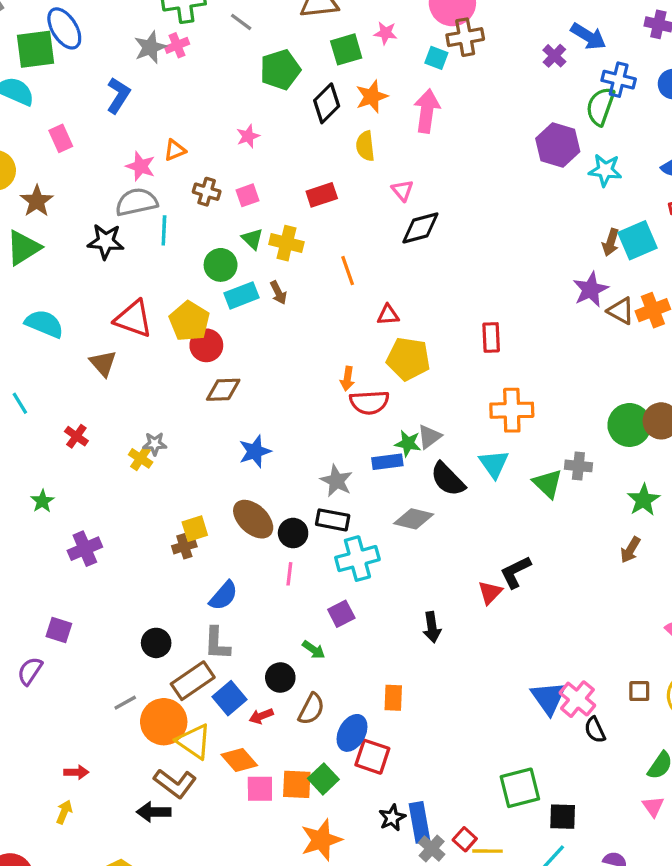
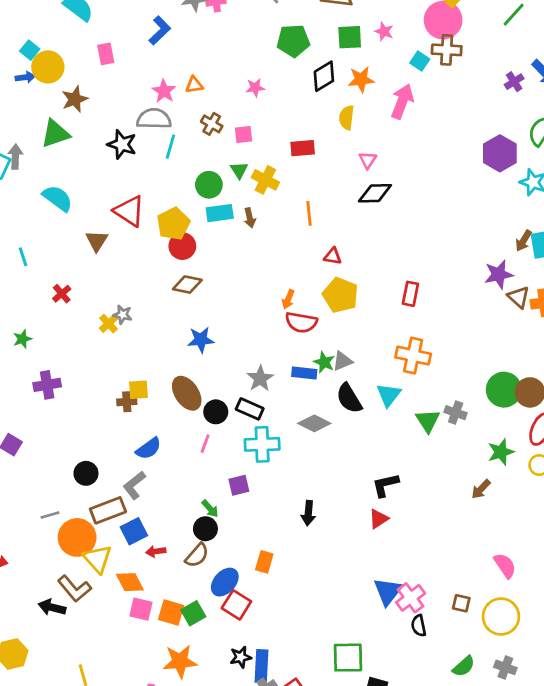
red triangle: (490, 593) -> (379, 519), moved
gray L-shape: (217, 643) -> (134, 485), turned 36
black circle: (280, 678) -> (205, 529), moved

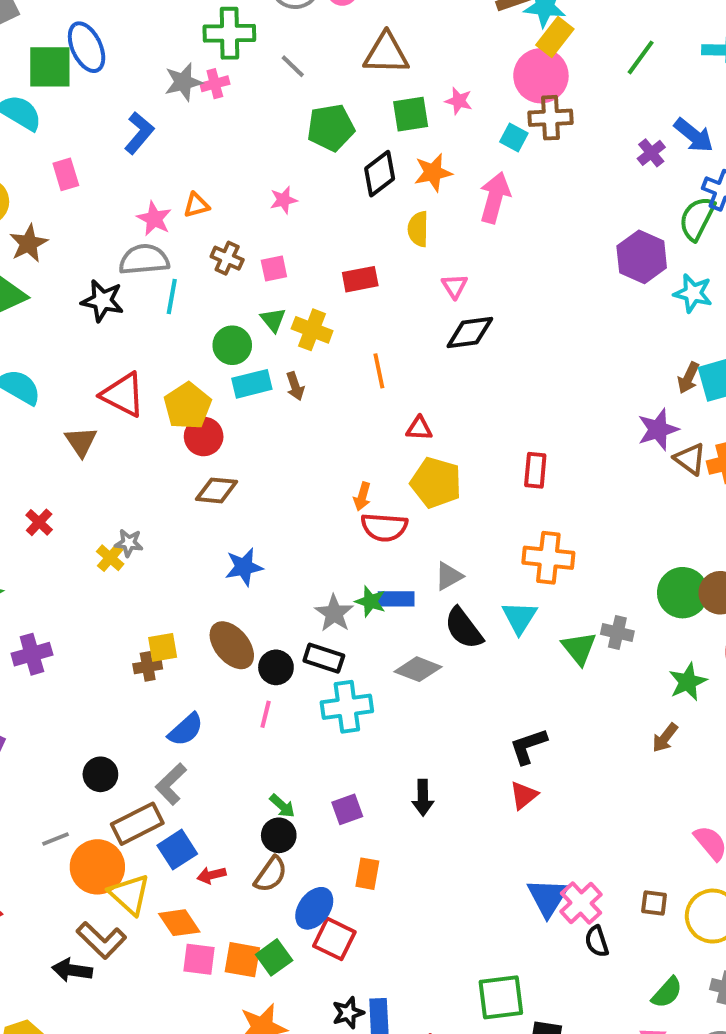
green star: (324, 362) -> (370, 601), moved
purple square: (239, 485) -> (347, 809), moved

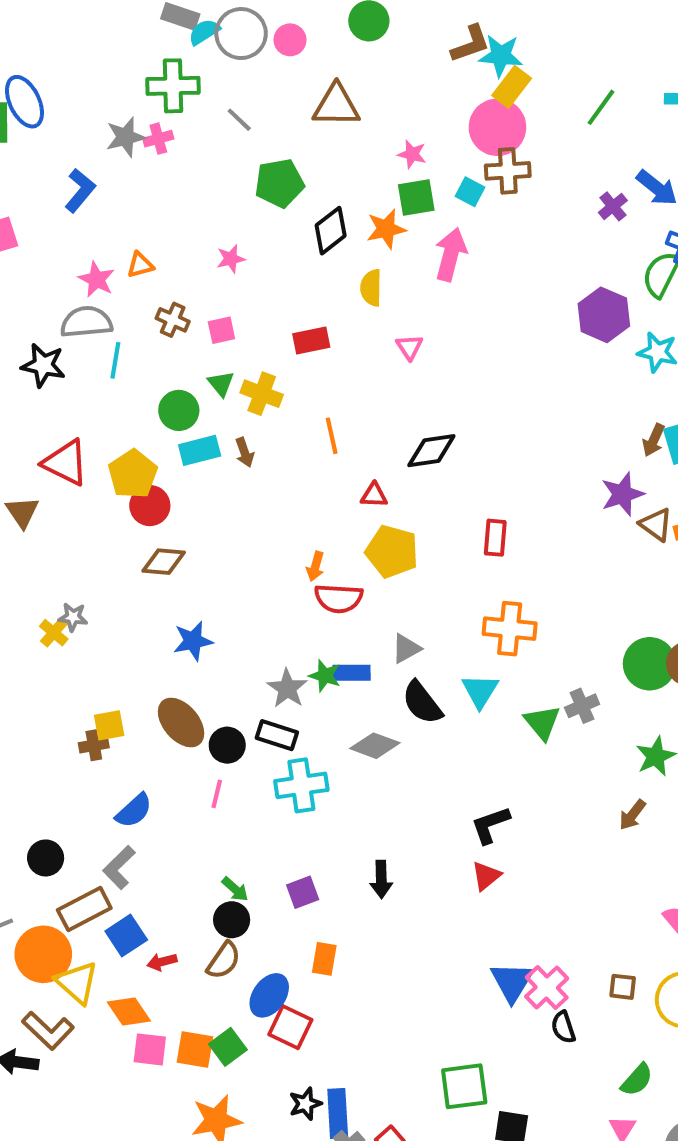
green square: (411, 114) -> (416, 197), moved
black diamond: (470, 332) -> (431, 451), moved
gray cross: (617, 633) -> (582, 706), turned -36

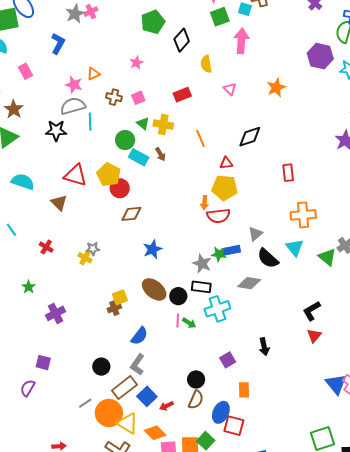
orange star: (386, 229) -> (276, 87), moved
cyan rectangle: (200, 450) -> (139, 157), turned 54
yellow pentagon: (392, 551) -> (225, 188), moved
green arrow: (235, 889) -> (189, 323), moved

